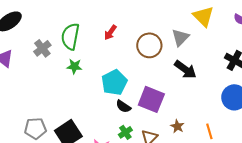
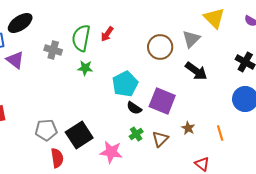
red arrow: (110, 32) -> (107, 34), moved
gray cross: (42, 48) -> (53, 50), turned -36

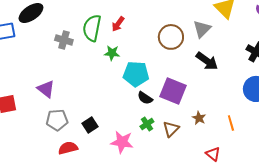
purple triangle: (15, 60) -> (46, 89), moved
green star: (85, 68) -> (112, 53), moved
cyan pentagon: (125, 84) -> (136, 74), turned 30
black square: (79, 135) -> (90, 125), size x0.6
red semicircle: (57, 158) -> (68, 148), turned -96

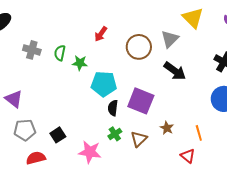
red arrow: (118, 24) -> (101, 34), moved
green semicircle: (92, 28) -> (60, 53), moved, size x0.6
black semicircle: (145, 98) -> (113, 108), turned 63
red triangle: (213, 154) -> (188, 156), moved

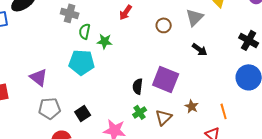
brown circle: (139, 47) -> (164, 25), size x0.6
gray cross: (32, 50) -> (70, 13), moved
black arrow: (175, 71) -> (200, 49), size x0.7
cyan pentagon: (104, 84) -> (82, 62), moved

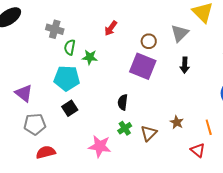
black arrow: (200, 49) -> (185, 65), turned 56
purple square: (166, 79) -> (143, 66), moved
black square: (83, 113) -> (70, 108), moved

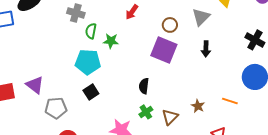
purple triangle: (24, 93) -> (35, 85), moved
orange line: (209, 127) -> (230, 101), moved, turned -56

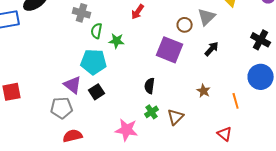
brown circle: (170, 25) -> (185, 25), moved
black arrow: (206, 49) -> (212, 49), turned -140
purple triangle: (35, 85) -> (73, 85), moved
orange line: (230, 101) -> (236, 101), turned 56
brown star: (198, 106) -> (204, 91), moved

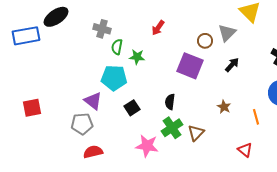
black square: (97, 92) -> (132, 108), moved
green cross: (152, 112) -> (172, 128), size x1.5

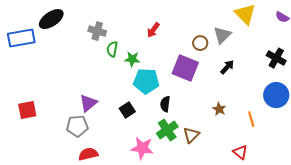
cyan pentagon: (114, 78) -> (146, 81), moved
purple triangle: (93, 101) -> (88, 103), turned 42

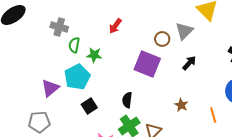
cyan pentagon: (146, 81) -> (77, 77), moved, turned -30
purple triangle: (88, 103) -> (50, 88), moved

